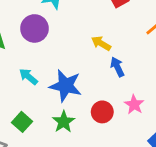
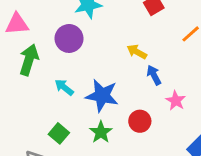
pink star: (134, 105) -> (176, 101), moved

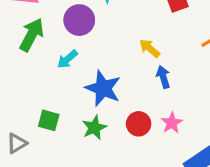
cyan arrow: (64, 87) -> (67, 59), moved, turned -90
pink star: (176, 101) -> (172, 123), moved
green square: (59, 133) -> (49, 120), turned -36

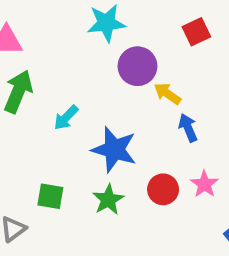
purple circle: (79, 20) -> (137, 66), moved

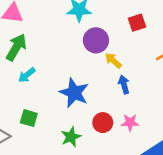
cyan arrow: (66, 118) -> (27, 75), moved
pink star: (204, 184) -> (130, 122), turned 30
green star: (108, 200) -> (71, 137), moved

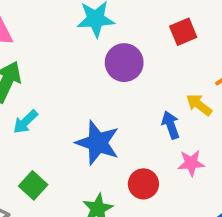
yellow arrow: (113, 61) -> (199, 105), moved
green square: (29, 118) -> (33, 185), turned 30
pink star: (130, 122) -> (191, 163), moved

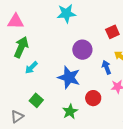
red square: (183, 32) -> (112, 32), moved
purple circle: (124, 63) -> (82, 50), moved

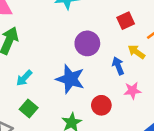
cyan arrow: (31, 68) -> (24, 78), moved

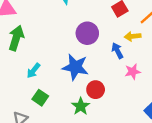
yellow arrow: (137, 52) -> (133, 36), turned -35
red circle: (101, 105) -> (96, 90), moved

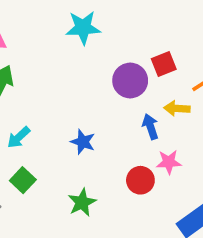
purple circle: (87, 33) -> (130, 81), moved
blue star: (75, 67) -> (83, 142), size x0.6
red circle: (96, 90) -> (140, 180), moved

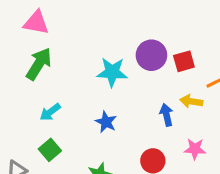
cyan star: (83, 28) -> (112, 72), moved
purple circle: (130, 81) -> (151, 55), moved
pink star: (169, 162) -> (195, 149), moved

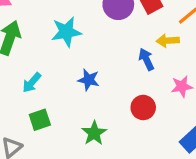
cyan star: (112, 72) -> (66, 32), moved
green square: (50, 150) -> (40, 120), turned 35

